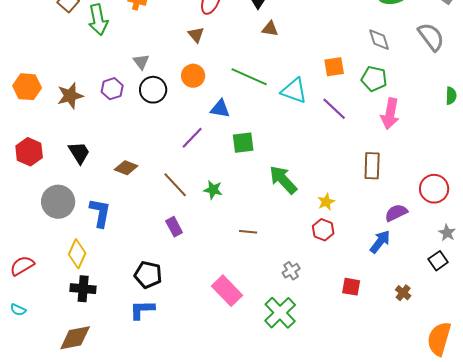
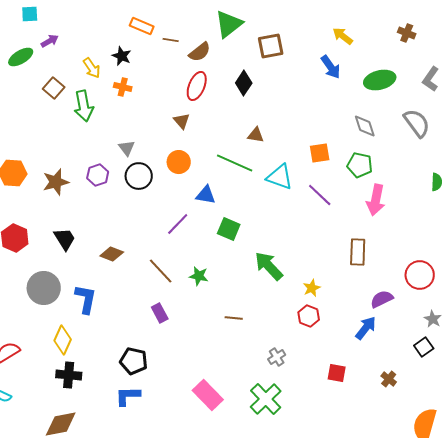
brown triangle: (270, 29) -> (256, 135), moved
green square: (243, 143) -> (229, 229), turned 30
pink rectangle: (227, 291) -> (208, 395), moved

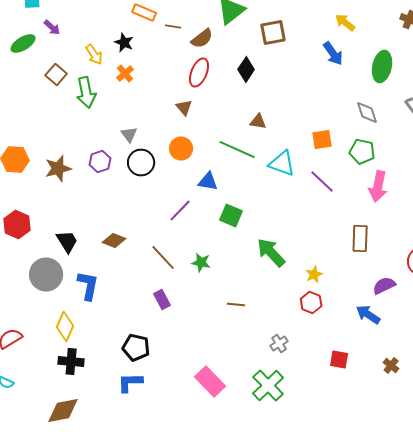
purple arrow: (50, 41) -> (52, 28), turned 72
green ellipse: (380, 80) -> (382, 66), turned -64
orange cross: (123, 87) -> (125, 74), turned 36
black trapezoid: (65, 239) -> (67, 242), moved
blue arrow: (366, 328) -> (368, 314), turned -95

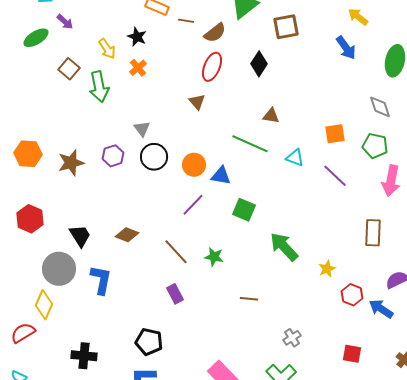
orange circle: (181, 148) -> (194, 165), moved
cyan triangle: (282, 164) -> (295, 158), size x0.7
red hexagon: (311, 302) -> (352, 295), moved
yellow diamond: (65, 326) -> (44, 305), moved

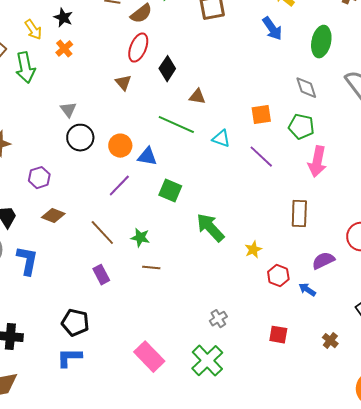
black diamond: (259, 64) -> (167, 69), moved
purple hexagon: (113, 156) -> (39, 178), moved
brown line: (249, 299) -> (151, 268), moved
blue arrow: (381, 309) -> (307, 290), size x0.7

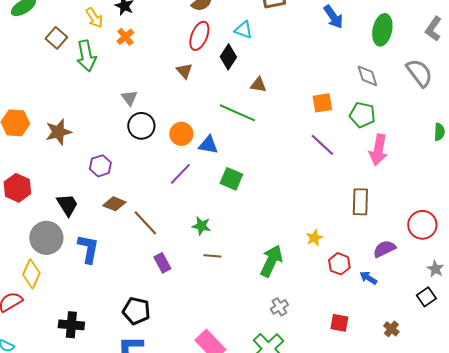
cyan triangle: (221, 139) -> (243, 30), moved
green arrow: (210, 228) -> (271, 261), moved, turned 68
brown line: (102, 233) -> (145, 223), moved

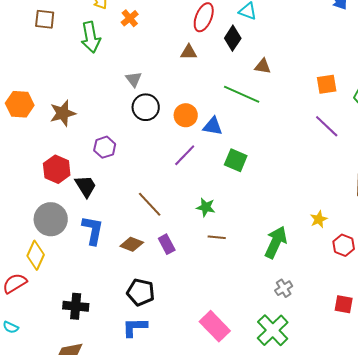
brown square: (56, 38) -> (45, 19), moved, turned -35
brown triangle: (184, 71) -> (189, 52), turned -48
red hexagon: (17, 188) -> (57, 169), moved
brown diamond: (114, 204) -> (132, 244), moved
black trapezoid: (67, 205) -> (86, 186), moved

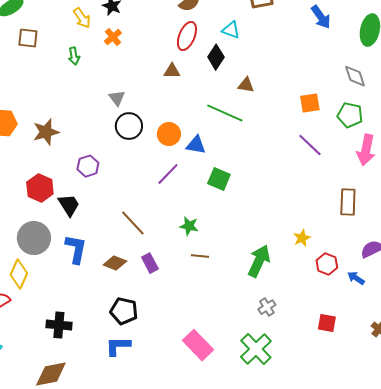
green arrow: (91, 37) -> (74, 56), size x0.6

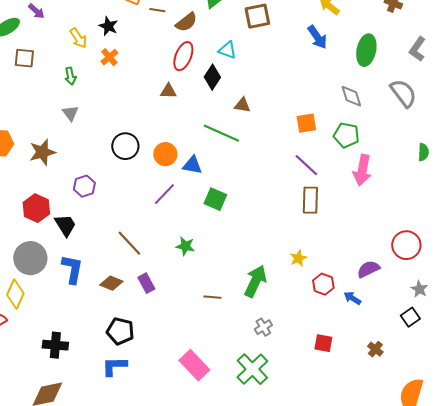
gray triangle: (117, 98) -> (70, 113), moved
brown rectangle: (348, 202) -> (310, 200), moved
brown line: (200, 256) -> (212, 297), moved

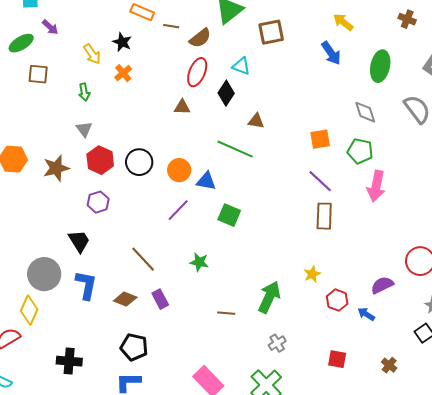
red hexagon: (36, 208) -> (100, 160), moved

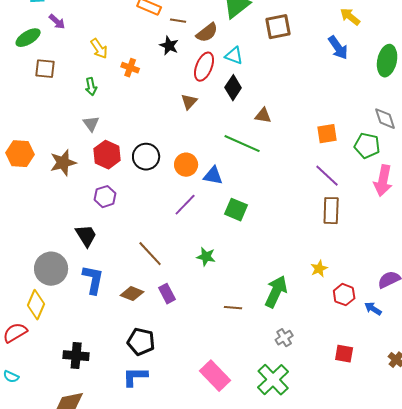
black star: (122, 42) -> (169, 46), moved
cyan triangle: (241, 66) -> (234, 56), moved
orange cross: (123, 73) -> (130, 68), turned -30
brown triangle: (182, 107) -> (189, 102), turned -48
gray diamond: (365, 112) -> (385, 119), moved

